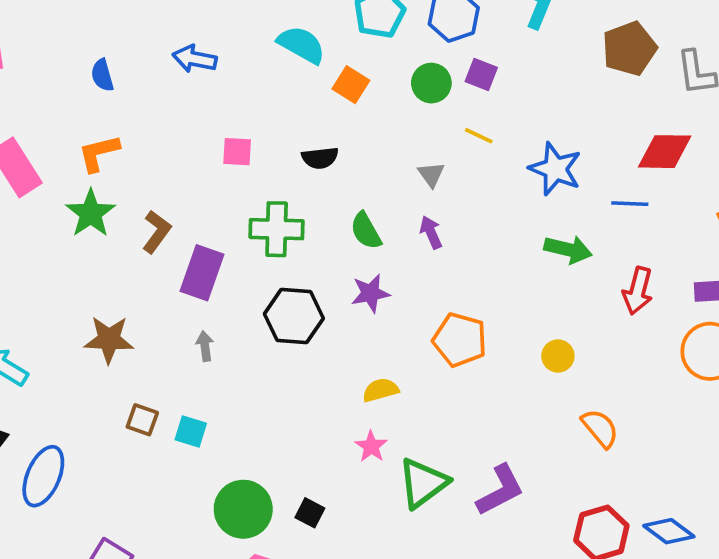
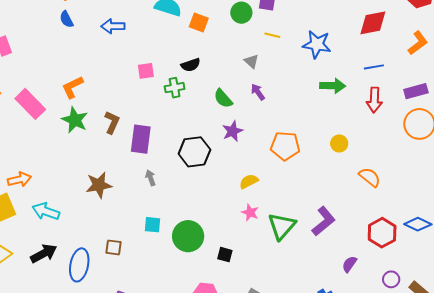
blue semicircle: (102, 75) -> (66, 19), moved
blue line: (630, 204) -> (374, 67), moved
green cross: (277, 229) -> (175, 88), moved, size x0.7
brown square: (142, 420) -> (113, 247), moved
green circle: (243, 509) -> (188, 236), moved

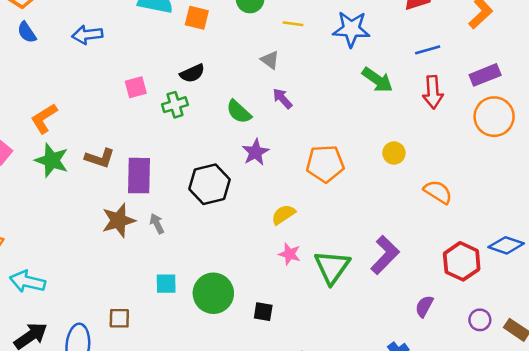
green arrow: (333, 86) -> (377, 80), turned 40
brown L-shape: (112, 122) -> (100, 158), turned 90
brown star: (99, 185) -> (119, 220), moved

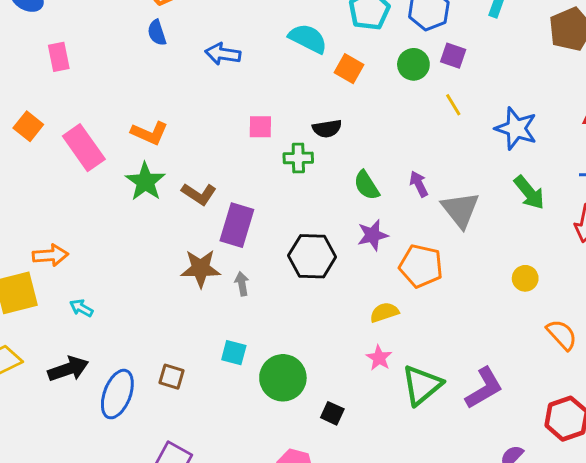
yellow line: (293, 24) -> (453, 105), turned 36
gray triangle: (270, 60) -> (460, 210), moved, size x1.8
orange L-shape: (44, 118) -> (150, 133), turned -140
orange pentagon: (325, 164) -> (421, 266), moved
cyan arrow: (27, 282) -> (81, 308), size x0.6

